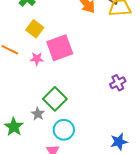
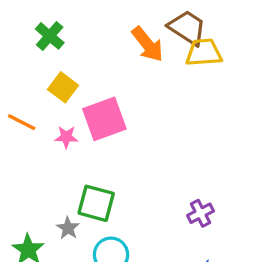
purple cross: (118, 83) -> (200, 213), moved
green square: (55, 99) -> (96, 203), turned -30

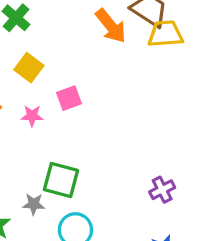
pink square: (104, 119) -> (69, 98), size x0.6
gray star: (68, 228) -> (34, 204), turned -30

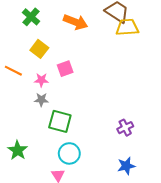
orange arrow: (111, 26) -> (76, 22), moved, turned -30
gray star: (34, 204) -> (41, 100), moved

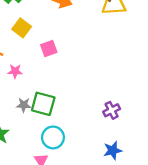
pink star: (41, 80) -> (15, 71), moved
gray star: (41, 100) -> (24, 105), moved

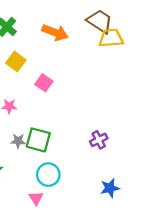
pink square: (49, 48) -> (44, 83), turned -35
purple cross: (112, 110) -> (99, 140), moved

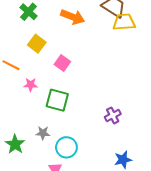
green square: (38, 140) -> (57, 100), moved
gray star: (18, 141) -> (43, 133), moved

